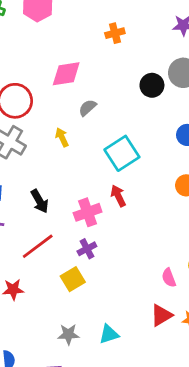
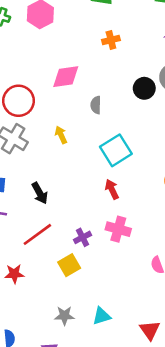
gray semicircle: (87, 108) -> (96, 105), moved, turned -48
pink cross: (88, 212) -> (118, 229), moved, turned 35
red triangle: (161, 315) -> (150, 330), moved, turned -35

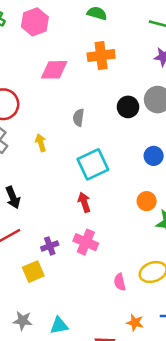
orange cross: (111, 40) -> (101, 56), size x1.5
pink diamond: (66, 77) -> (54, 70), moved

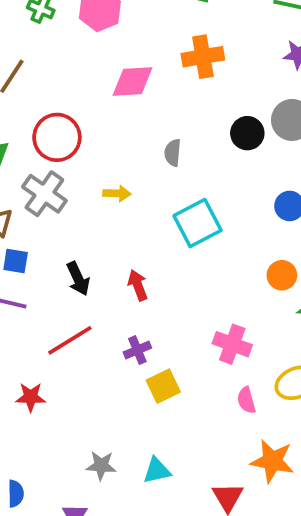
yellow arrow: (41, 143) -> (117, 193), turned 112
red arrow: (84, 202) -> (138, 285), moved
pink cross: (86, 242) -> (232, 344), moved
yellow square: (33, 272) -> (163, 386), moved
orange star: (135, 323) -> (272, 461), size x1.6

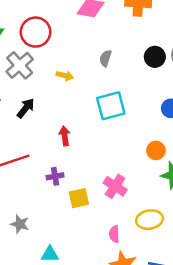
black arrow: (78, 279) -> (26, 108), moved, turned -130
yellow square: (163, 386) -> (79, 198), moved
pink semicircle: (246, 400) -> (114, 234), moved
gray star: (101, 466) -> (20, 224), moved

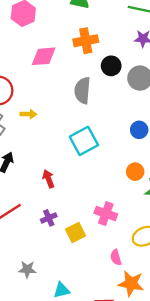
black circle: (155, 57) -> (111, 66), moved
gray semicircle: (105, 58) -> (82, 90), moved, size x1.6
yellow arrow: (65, 76) -> (28, 114), moved

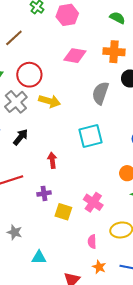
yellow arrow: (28, 114) -> (49, 101), size x1.5
yellow square: (75, 233) -> (63, 212), turned 30
orange star: (131, 284) -> (99, 267), size x0.6

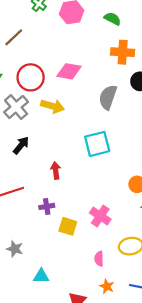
green semicircle: (117, 18) -> (112, 19), moved
pink diamond: (75, 56) -> (69, 71), moved

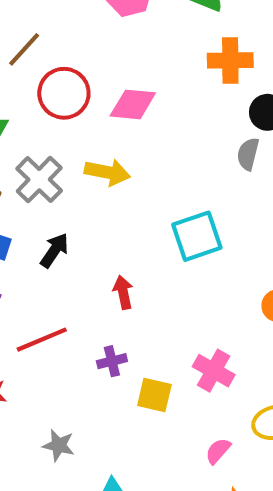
red circle: (31, 77) -> (64, 93), moved
gray semicircle: (108, 97) -> (248, 154), moved, size x0.7
pink semicircle: (99, 259) -> (218, 451), turned 48

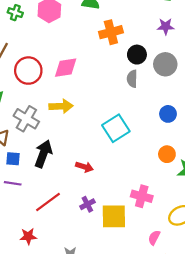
black arrow: (54, 250) -> (43, 154), size x1.4
red arrow: (123, 292) -> (84, 167), turned 133
yellow square: (154, 395) -> (114, 216), size x1.4

